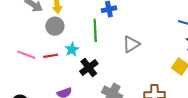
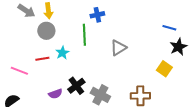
pink line: (26, 55) -> (19, 71), moved
black cross: (89, 67) -> (76, 86), moved

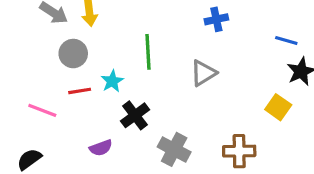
blue cross: (97, 15) -> (216, 19), moved
gray circle: (46, 31) -> (73, 54), moved
black cross: (76, 86) -> (135, 115), moved

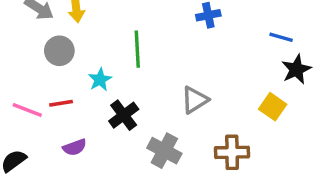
gray triangle: (203, 73) -> (195, 100), moved
red line: (80, 91) -> (61, 103), moved
purple semicircle: (101, 148) -> (75, 147), moved

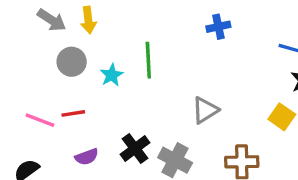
cyan star: (100, 80) -> (112, 75), moved
black cross: (124, 115) -> (135, 148), moved

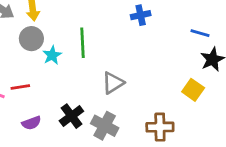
gray circle: (72, 62) -> (31, 39), moved
gray triangle: (205, 110) -> (113, 83), moved

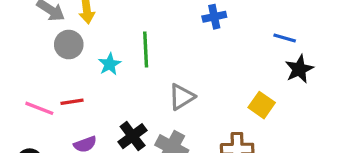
gray circle: (31, 39) -> (69, 45), moved
yellow square: (193, 90) -> (262, 105), moved

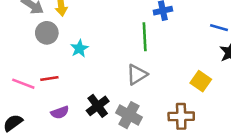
green line: (146, 49) -> (145, 37), moved

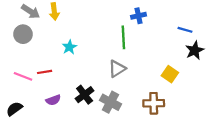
gray circle: (47, 33) -> (23, 34), moved

